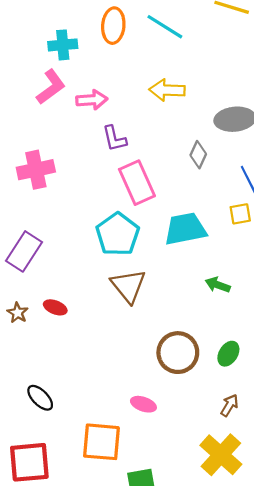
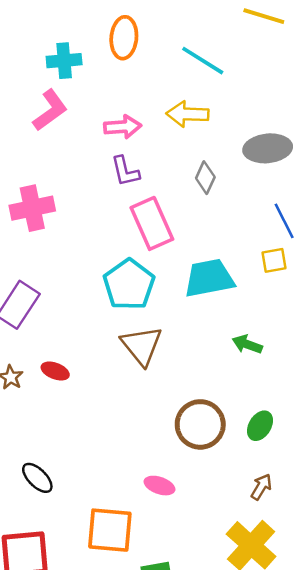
cyan line: (165, 27) -> (203, 61), moved
pink arrow: (92, 100) -> (123, 127), moved
gray diamond: (198, 155) -> (205, 178), moved

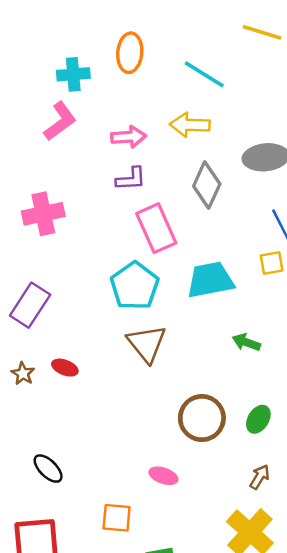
purple L-shape: (125, 171) -> (131, 179), turned -80
gray diamond: (205, 178) -> (207, 185), size x1.5
orange square: (110, 530) -> (117, 518), size x0.7

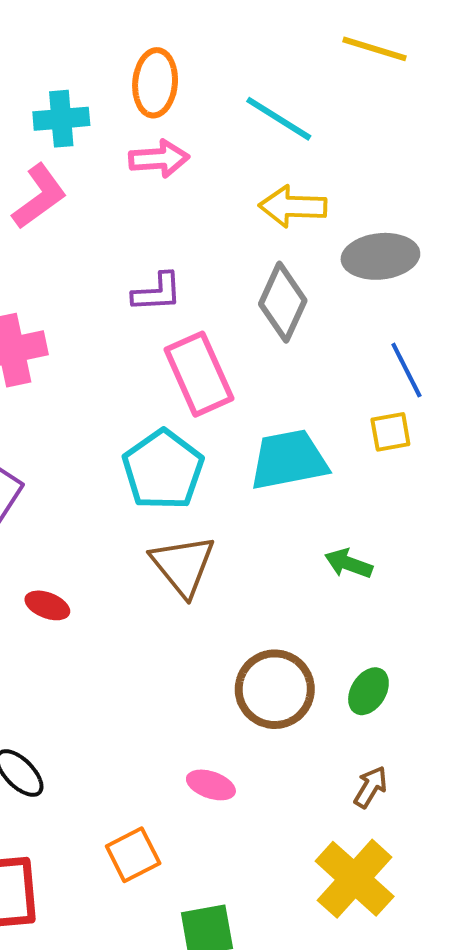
yellow arrow: (190, 125) -> (293, 206), moved
pink arrow: (129, 137) -> (159, 159), moved
orange square: (117, 518) -> (133, 855), turned -32

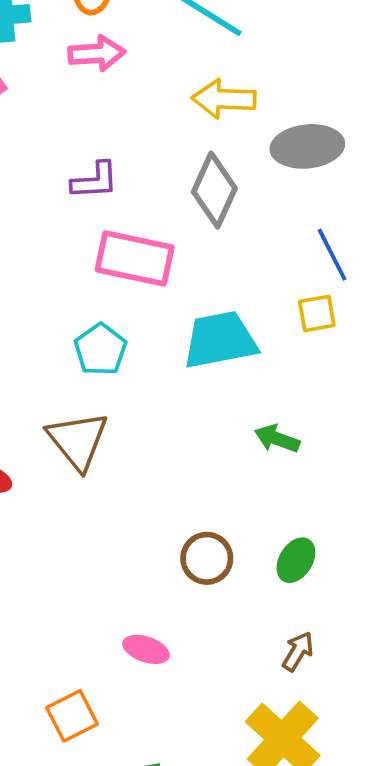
pink rectangle: (199, 374) -> (135, 258), turned -54
cyan pentagon: (163, 470) -> (100, 350), size x0.7
brown triangle: (183, 566) -> (78, 441), moved
brown circle: (275, 689) -> (207, 558), size x0.7

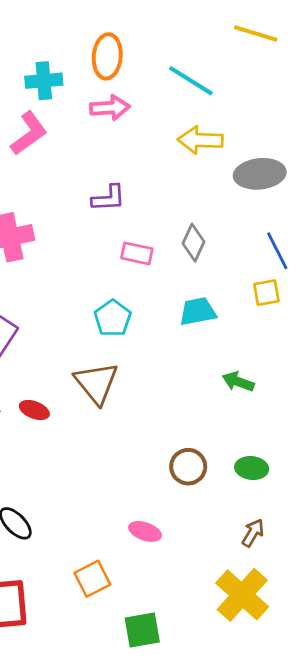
gray diamond: (214, 190) -> (194, 243), moved, size x0.7
pink rectangle: (135, 258) -> (137, 253), size x0.6
cyan trapezoid: (220, 340) -> (198, 311), size x0.7
green ellipse: (296, 560) -> (252, 468), turned 64

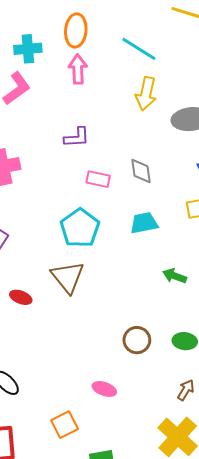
pink arrow: (110, 108) -> (78, 69), turned -88
yellow arrow: (200, 140) -> (146, 94), turned -80
gray diamond: (194, 243) -> (141, 171), turned -32
cyan pentagon: (113, 318) -> (80, 228), size x1.4

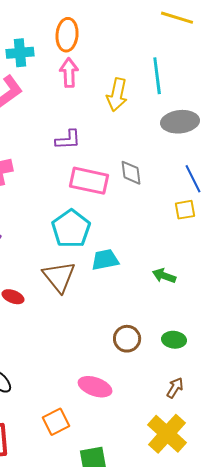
cyan line: (139, 49) -> (157, 76), moved, turned 51
yellow arrow: (146, 94) -> (117, 95), moved
pink rectangle: (98, 179) -> (89, 181), size x1.6
cyan trapezoid: (144, 223) -> (105, 260), moved
pink ellipse: (104, 389) -> (95, 387), size x1.4

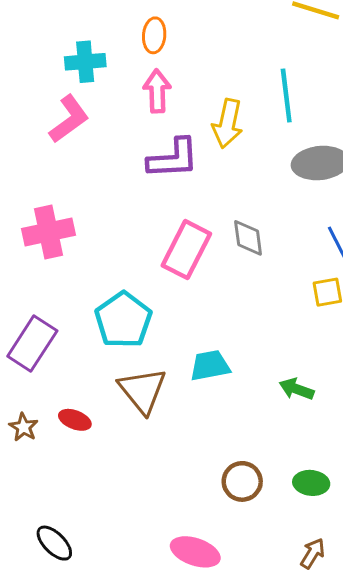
orange ellipse: (67, 35) -> (154, 35), size x0.7
purple L-shape: (68, 140) -> (173, 159), moved, size x1.4
pink rectangle: (89, 181) -> (186, 250), turned -75
cyan pentagon: (71, 229) -> (123, 320), moved

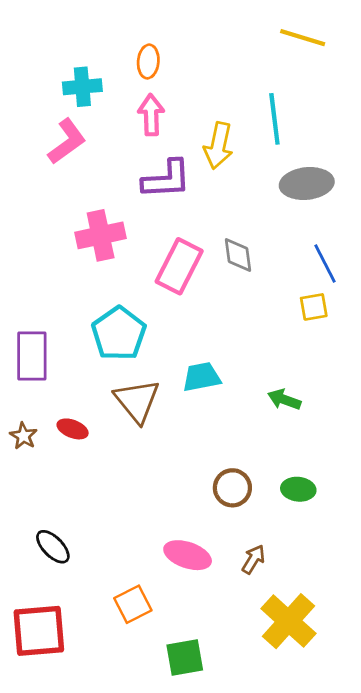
pink cross: (48, 232) -> (101, 235), moved
purple rectangle: (32, 344) -> (32, 356), turned -33
brown arrow: (313, 553) -> (253, 559), moved

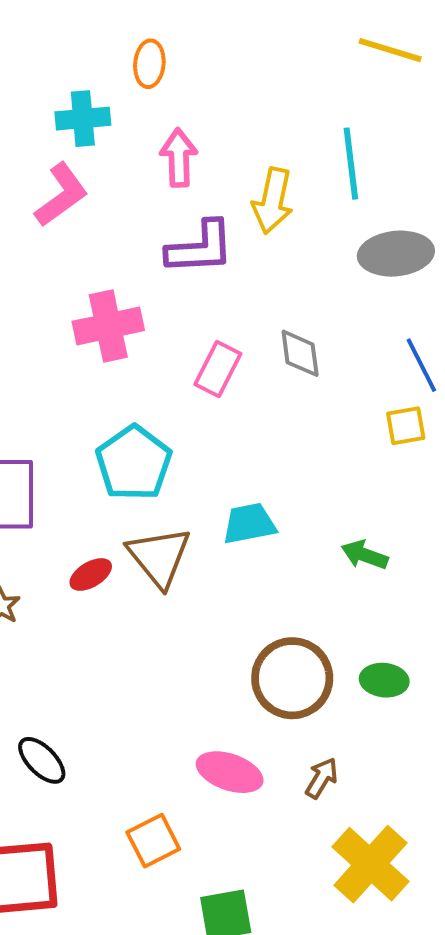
orange ellipse: (148, 61) -> (149, 64), moved
pink rectangle: (179, 266) -> (218, 369), size x0.7
red ellipse: (73, 429) -> (91, 574), moved, turned -52
brown circle: (232, 488) -> (292, 678), size x1.5

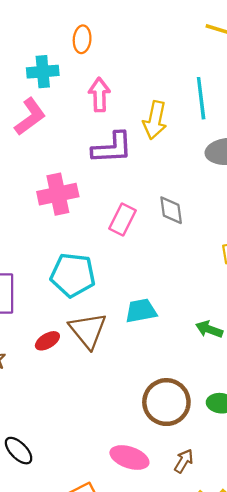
cyan pentagon: (134, 463) -> (73, 275), turned -30

